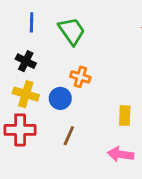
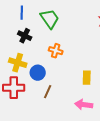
black cross: (26, 61) -> (25, 36), moved
blue circle: (60, 98) -> (38, 73), moved

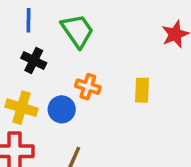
blue circle: (38, 73) -> (62, 109), moved
yellow rectangle: (87, 78) -> (142, 90), moved

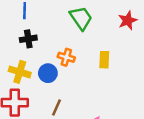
green trapezoid: (77, 31) -> (81, 18), moved
black cross: (34, 60) -> (28, 39), turned -35

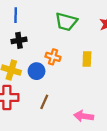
green trapezoid: (81, 18) -> (66, 22), turned 140

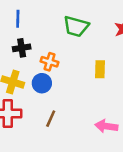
orange cross: (53, 57) -> (49, 62), moved
pink arrow: (84, 116) -> (106, 126), moved

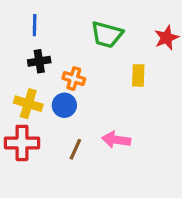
yellow rectangle: (100, 69) -> (138, 75), moved
pink arrow: (106, 126) -> (116, 140), moved

